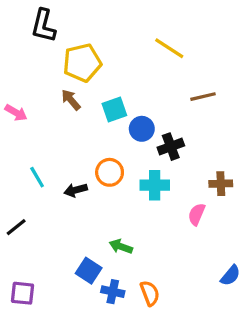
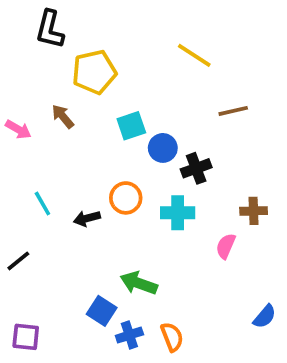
brown arrow: (71, 100) -> (63, 116), moved
green arrow: (121, 246) -> (139, 283), size x1.4
blue cross: (113, 292) -> (129, 335), turned -30

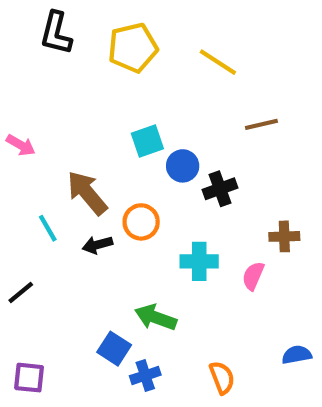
yellow pentagon: (94, 72) -> (133, 48), moved
brown arrow: (63, 116) -> (87, 193), moved, size x1.6
cyan cross: (178, 213) -> (199, 261), moved
blue semicircle: (265, 316) -> (297, 355), turned -140
orange semicircle: (172, 337) -> (222, 378), moved

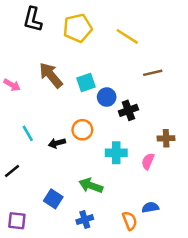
brown arrow: (87, 193) -> (51, 75), moved
blue square: (114, 349) -> (53, 199), moved
blue semicircle: (297, 355) -> (150, 207), moved

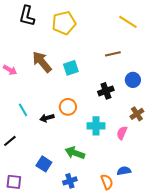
yellow line: (127, 36) -> (128, 22), moved
brown line: (153, 73) -> (113, 54), moved
blue circle: (107, 97) -> (133, 80), moved
brown cross: (166, 138) -> (137, 114), turned -32

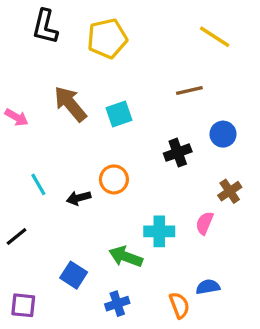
cyan cross: (96, 126) -> (159, 231), moved

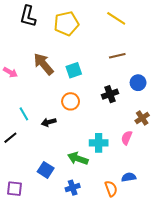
yellow line: (215, 37) -> (116, 18), moved
orange circle: (114, 179) -> (71, 101), moved
black line: (17, 236) -> (10, 138), moved

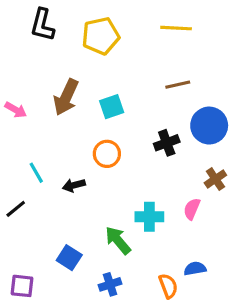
yellow line: (116, 18) -> (176, 28), turned -30
brown arrow: (44, 64) -> (66, 97), turned -115
blue circle: (138, 83) -> (209, 126), size x1.5
green arrow: (78, 158) -> (118, 240), turned 30

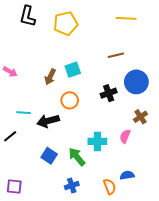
yellow line: (176, 28) -> (126, 18), moved
brown arrow: (66, 97) -> (50, 77), moved, size x0.7
cyan line: (36, 173) -> (24, 113), turned -56
black arrow: (74, 185) -> (48, 121), size x1.5
blue square: (69, 258) -> (49, 156), moved

